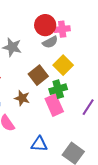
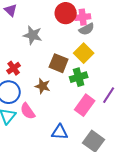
gray semicircle: (50, 42) -> (87, 29), moved
brown square: (38, 75) -> (59, 63), turned -30
pink rectangle: (54, 105) -> (85, 105), moved, turned 60

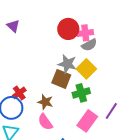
gray star: (33, 35) -> (67, 64), moved
red cross: (14, 68) -> (19, 93), moved
pink semicircle: (28, 111) -> (45, 122), moved

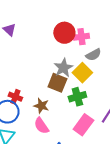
gray semicircle: (89, 45) -> (93, 55), moved
gray star: (67, 64) -> (63, 68), turned 30
red cross: (19, 93) -> (15, 97), turned -32

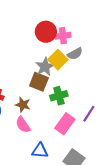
yellow square: (82, 73) -> (58, 60), moved

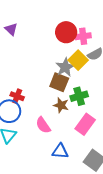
brown star: (23, 105) -> (61, 105), moved

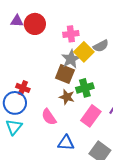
purple triangle: (11, 29) -> (17, 21), turned -40
red circle: (66, 32) -> (35, 24), moved
pink cross: (83, 36) -> (71, 34), moved

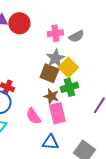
gray semicircle: (101, 46) -> (76, 36), moved
yellow square: (84, 52) -> (68, 67), moved
pink rectangle: (91, 116) -> (57, 113), moved, turned -50

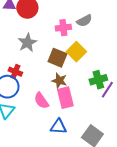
pink cross: (55, 33) -> (63, 28), moved
gray star: (55, 58) -> (27, 43), moved
green cross: (69, 87) -> (98, 80), moved

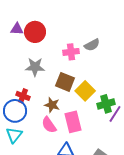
gray star: (27, 43) -> (35, 67), turned 30
yellow square: (76, 52) -> (85, 91), moved
brown star: (59, 81) -> (52, 105), moved

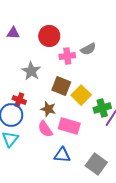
red circle: (35, 32) -> (49, 36), moved
gray star: (35, 67) -> (31, 71), turned 30
pink rectangle: (73, 122) -> (69, 126), turned -60

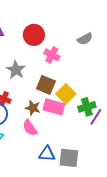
gray semicircle: (88, 49) -> (85, 39), moved
pink cross: (67, 56) -> (52, 55), turned 35
pink rectangle: (69, 126) -> (54, 107), moved
gray square: (96, 164) -> (69, 158), moved, turned -30

